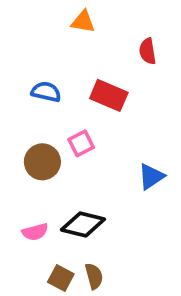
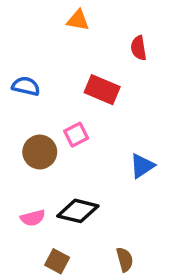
blue semicircle: (46, 92) -> (26, 86), moved
brown semicircle: (94, 276) -> (125, 260), moved

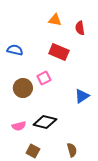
orange triangle: (78, 20) -> (55, 20), moved

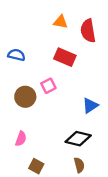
red semicircle: (80, 28) -> (88, 31), size x1.5
black diamond: (45, 122) -> (78, 139), moved
pink semicircle: (19, 126) -> (21, 139), turned -56

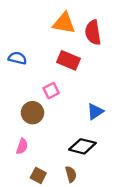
orange triangle: (61, 22) -> (64, 23), size x1.5
brown circle: (25, 97) -> (32, 113), moved
brown semicircle: (79, 165) -> (71, 174), moved

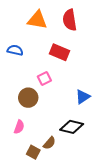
orange triangle: (64, 23) -> (37, 20), moved
red semicircle: (93, 33) -> (70, 20), moved
brown semicircle: (71, 174) -> (49, 143), moved, turned 56

